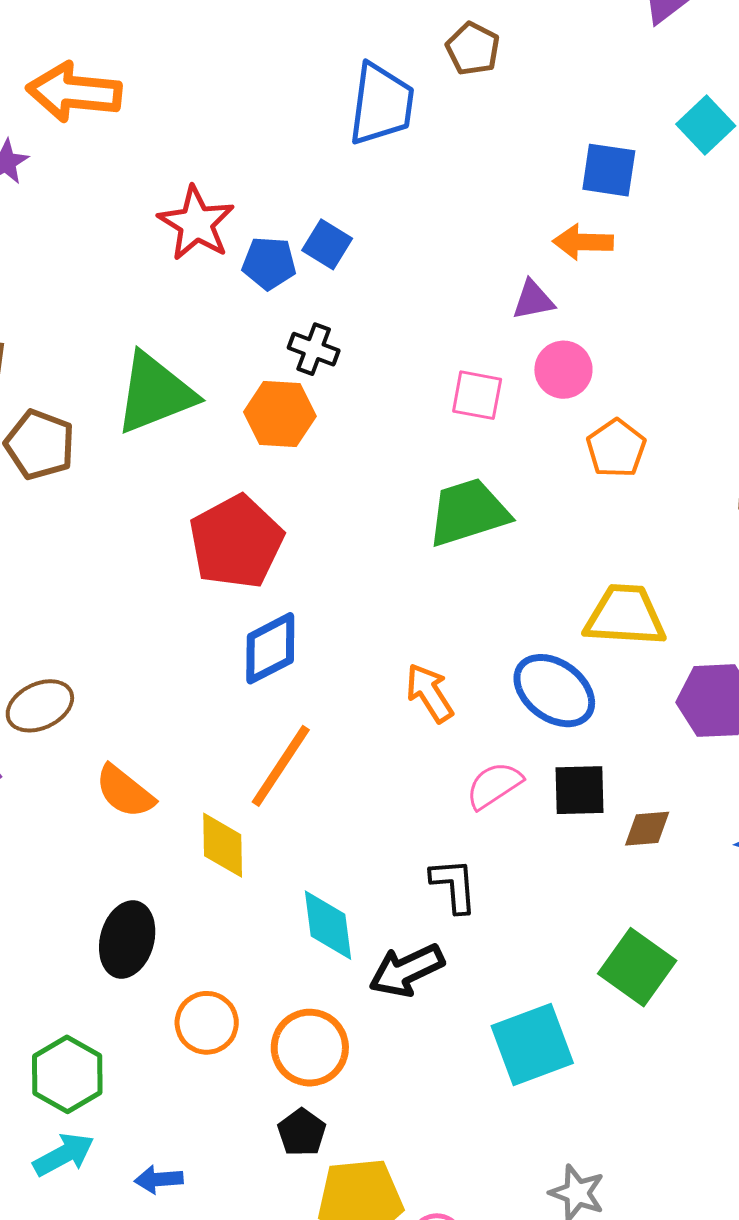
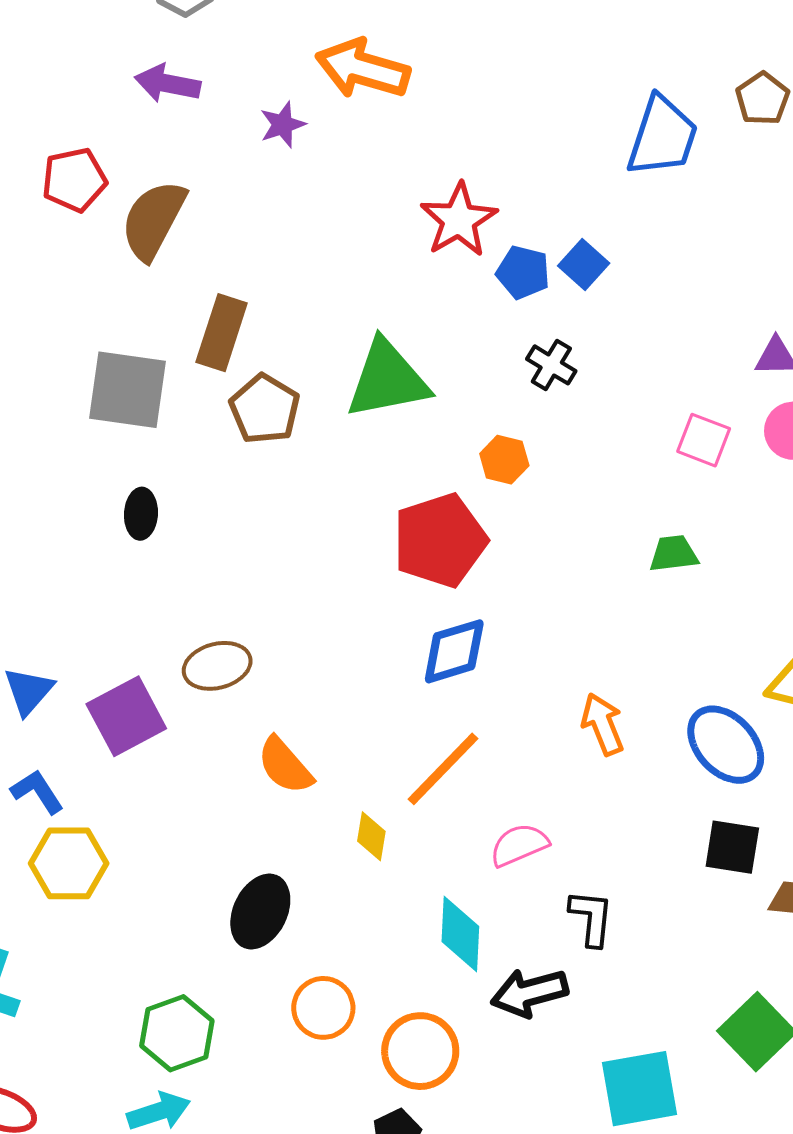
orange hexagon: (280, 414) -> (504, 460), moved, size x0.7
green trapezoid: (468, 512) -> (674, 554), size x0.6
pink semicircle: (494, 785) -> (519, 845), moved
yellow diamond: (223, 845) -> (371, 836), size x0.7

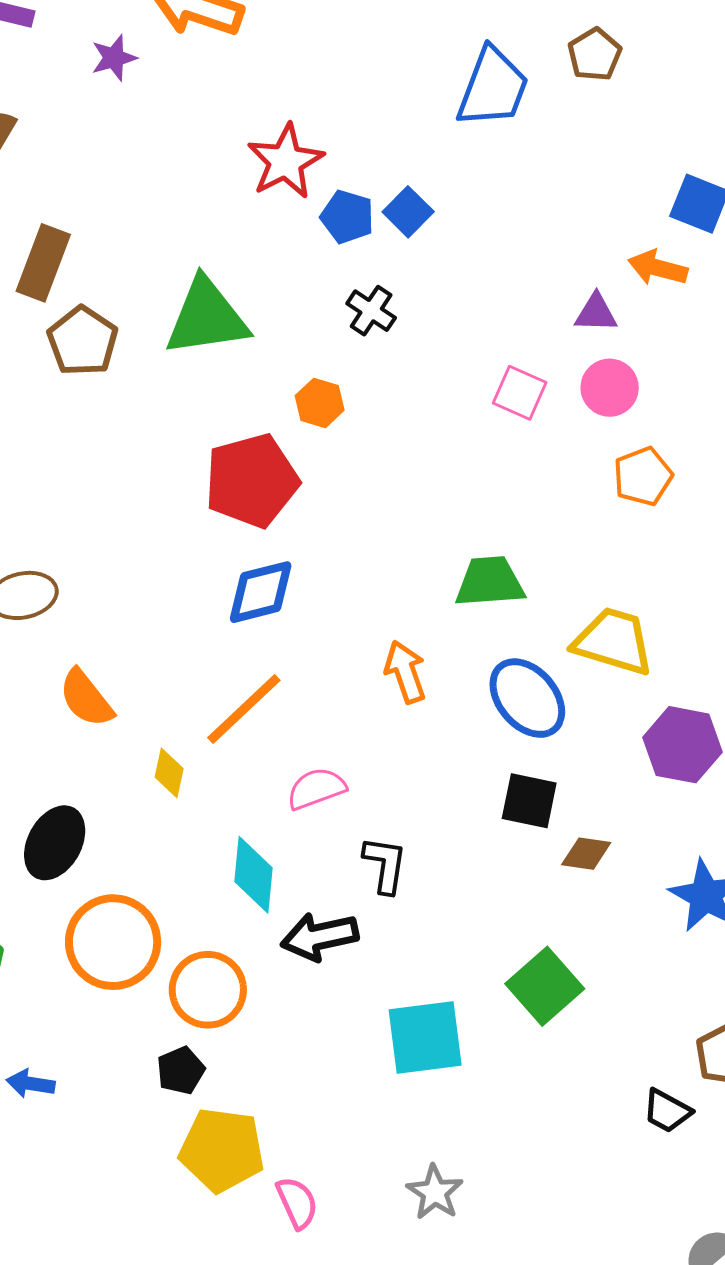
green trapezoid: (674, 554) -> (490, 582), moved, size x1.4
orange circle: (323, 1008) -> (113, 942), size x1.5

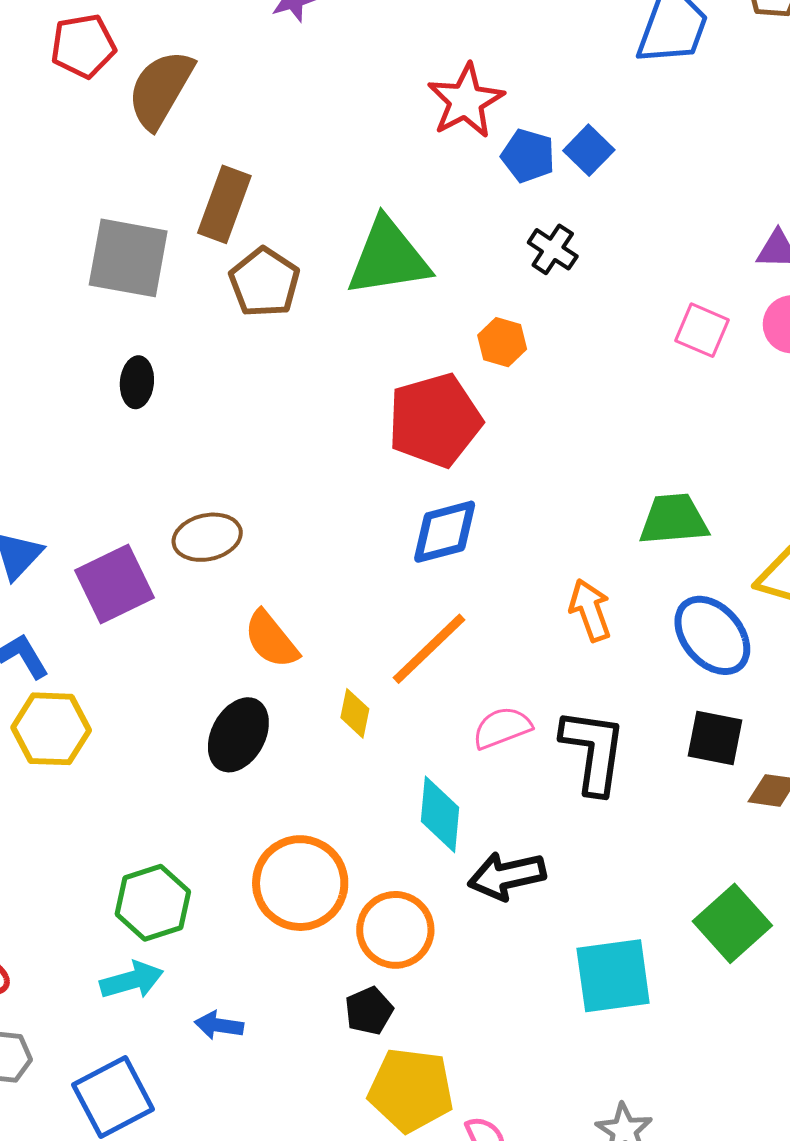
black ellipse: (55, 843) -> (238, 735), moved
black L-shape: (385, 865) -> (593, 751), moved, size x1.5

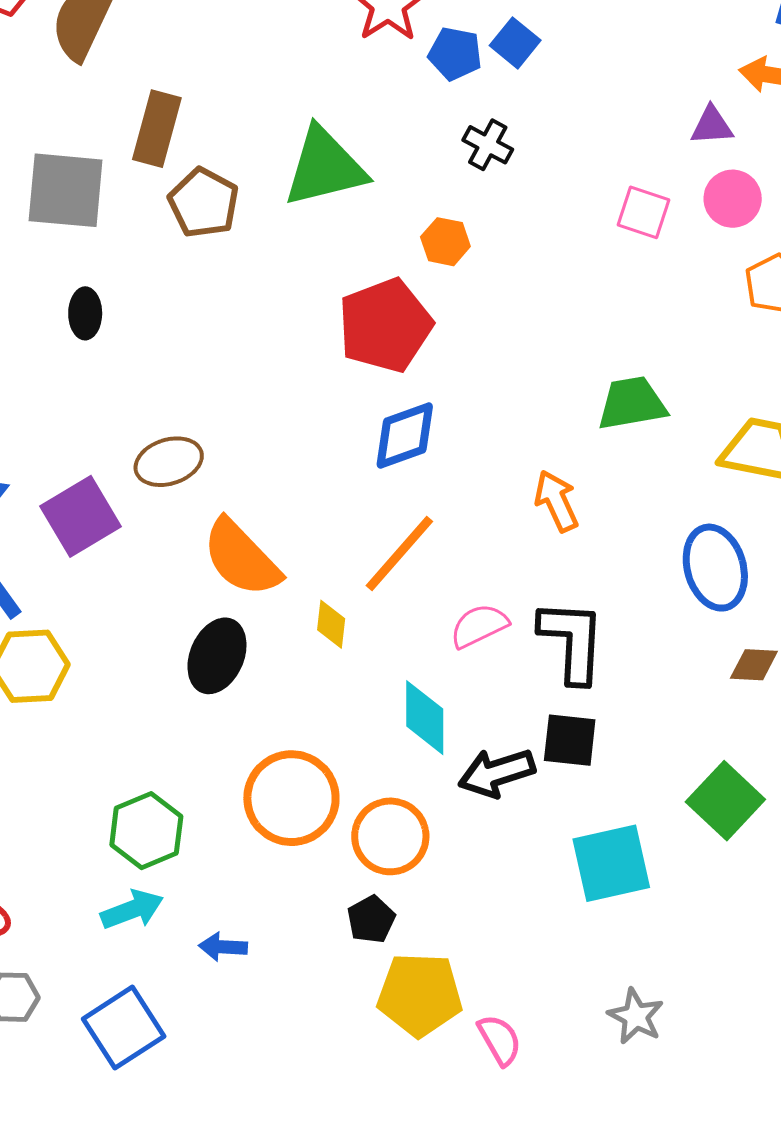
blue ellipse: (712, 635) -> (715, 568), moved, turned 30
orange semicircle: (271, 639) -> (241, 558), size x1.4
black square: (715, 738) -> (570, 740), moved

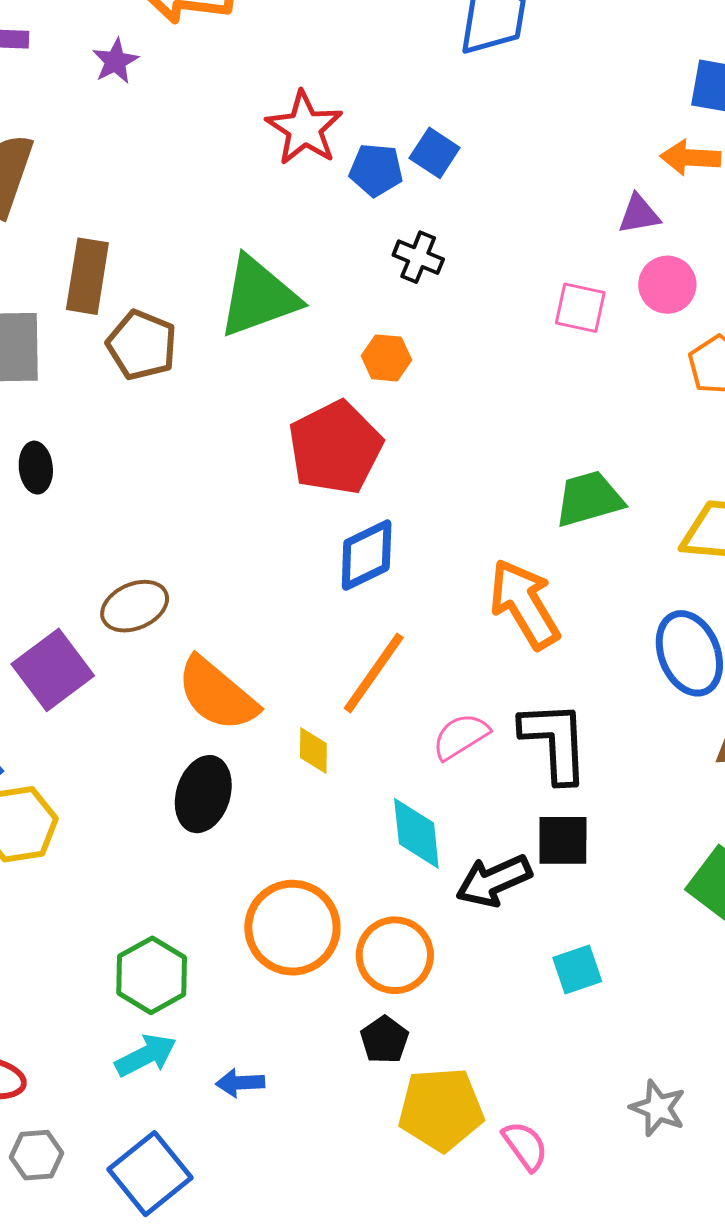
orange arrow: (557, 501) -> (524, 604), size x1.5
cyan square: (611, 863) -> (577, 970), moved, size x0.6

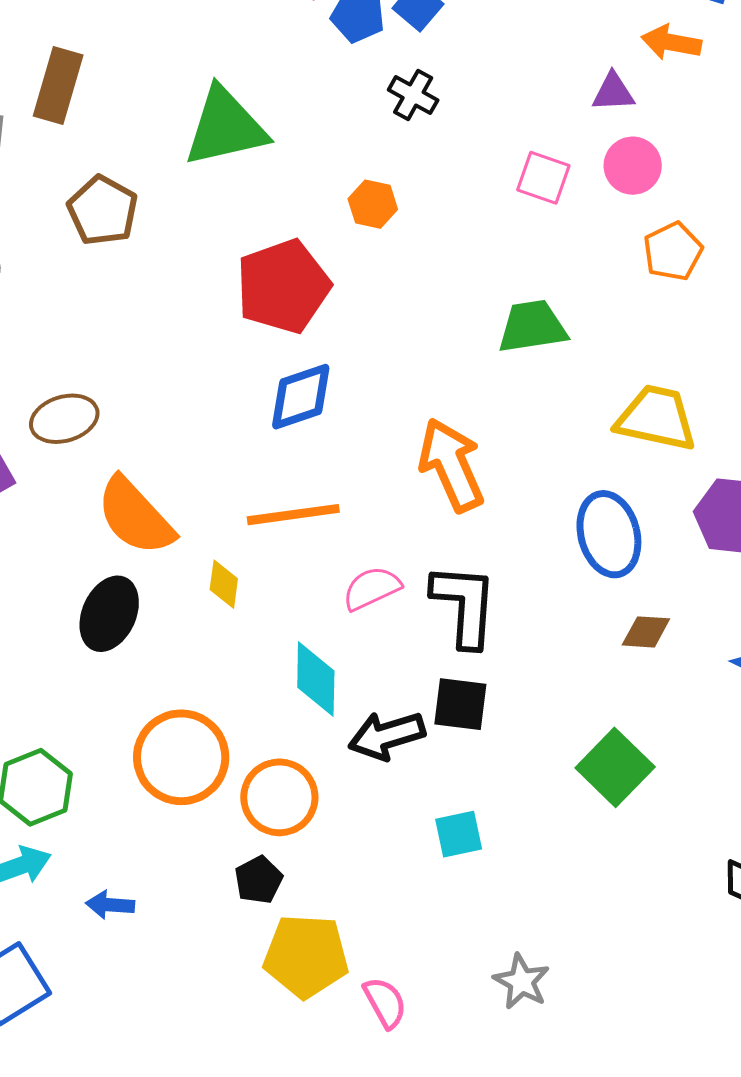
black cross: (418, 257) -> (413, 95), moved
brown pentagon: (142, 345) -> (103, 211), moved
orange hexagon: (386, 358) -> (373, 204), moved
green trapezoid: (589, 499) -> (532, 327), moved
orange line: (374, 673) -> (293, 515), turned 40

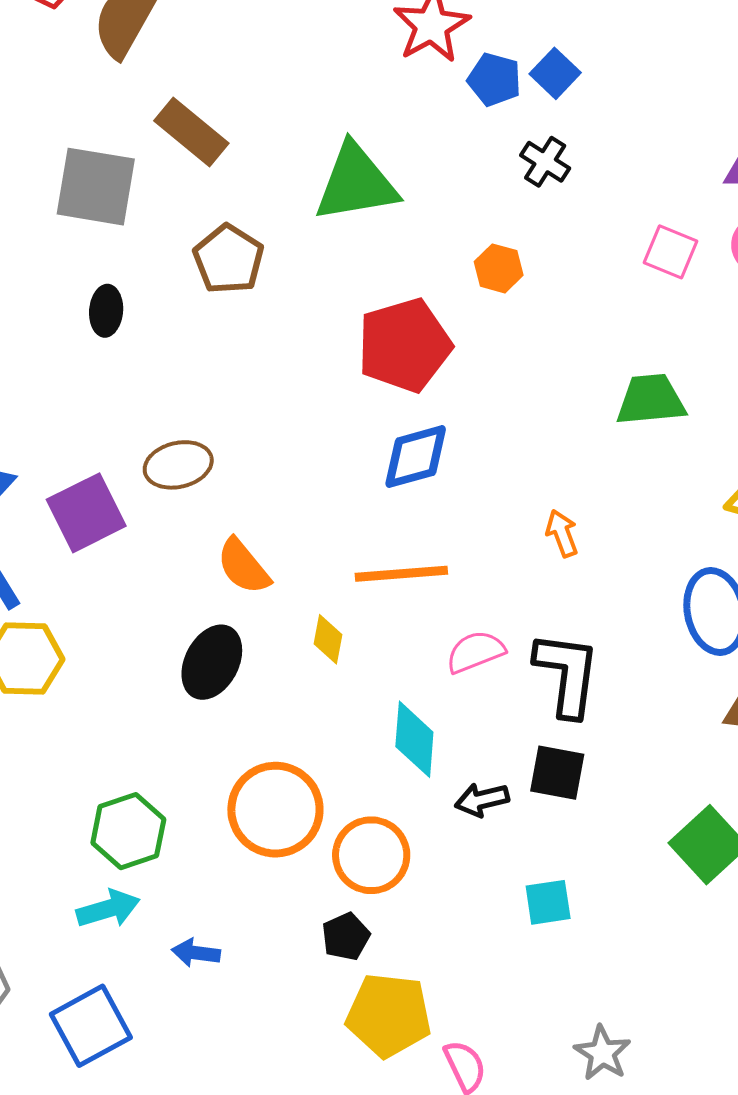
brown rectangle: (58, 86) -> (191, 132), turned -70
orange arrow: (451, 465) -> (562, 533), size x0.5
orange semicircle: (135, 516) -> (243, 566), size x0.7
black arrow: (387, 736) -> (482, 800), size x0.7

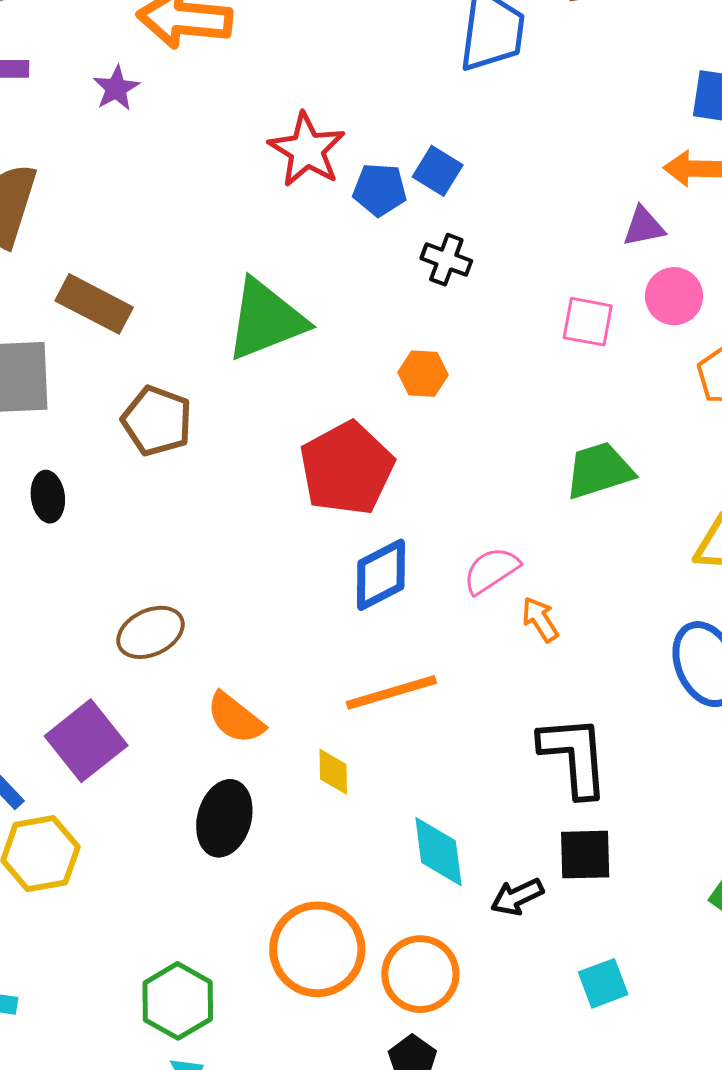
purple square: (86, 513) -> (86, 741), moved
pink semicircle: (475, 652) -> (491, 570), moved

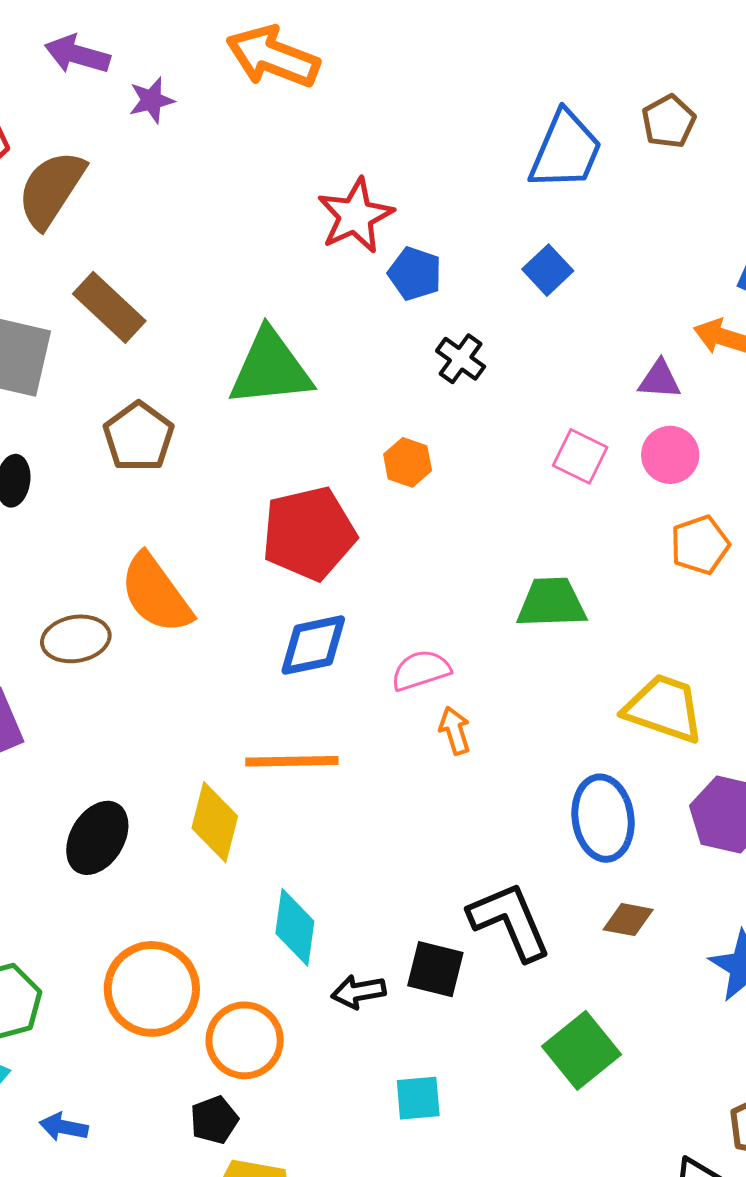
purple star: (116, 88) -> (152, 100), moved
blue square: (438, 171) -> (548, 270), moved
orange semicircle: (235, 718) -> (156, 594), moved, size x1.4
black L-shape: (574, 756) -> (510, 921), moved, turned -34
yellow diamond: (333, 772) -> (215, 822), size x1.6

